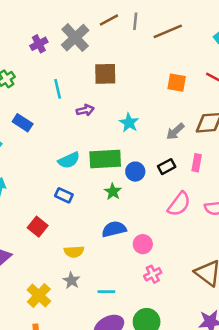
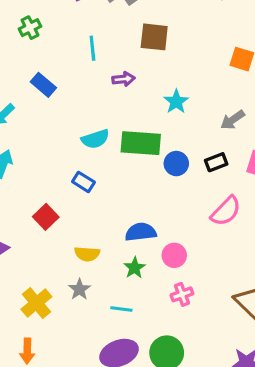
green star: (113, 192) -> (135, 268), moved

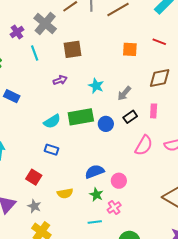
cyan line: (92, 48) -> (35, 53), moved
gray arrow: (233, 120) -> (124, 93), moved
gray star: (79, 289) -> (34, 206), moved
pink cross: (182, 294) -> (114, 207), moved

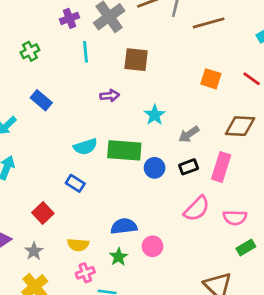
pink rectangle: (154, 111) -> (221, 167), size x1.5
pink cross: (114, 207) -> (85, 273), moved

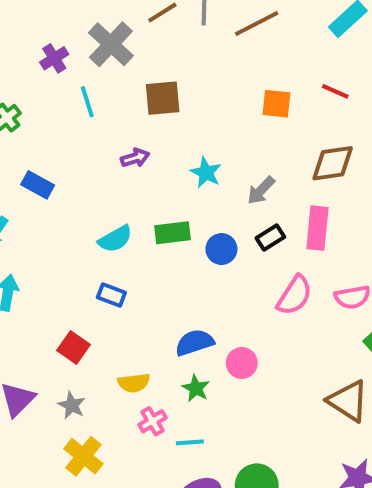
green rectangle: (124, 150) -> (172, 233), size x0.7

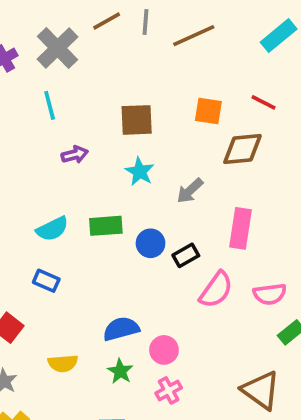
brown square: (163, 98) -> (137, 120), moved
cyan line: (87, 102) -> (50, 105), moved
brown diamond: (333, 163) -> (242, 149), moved
black rectangle: (270, 237) -> (186, 255), moved
pink cross: (153, 421) -> (169, 390), moved

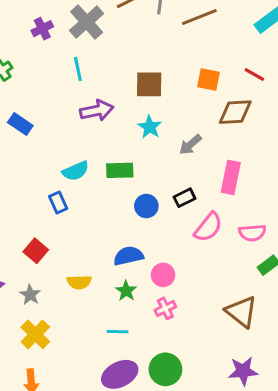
purple arrow: (75, 155) -> (97, 110), size x1.5
blue circle: (150, 243) -> (146, 206), moved
blue rectangle: (46, 281) -> (58, 202), moved, turned 40

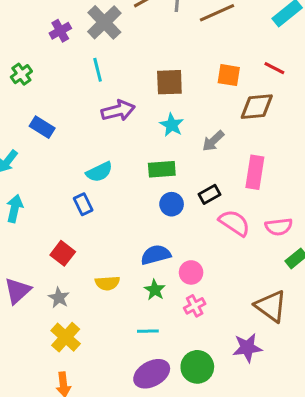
green rectangle: (120, 170) -> (162, 169), moved
pink semicircle: (208, 227) -> (234, 223), turned -92
purple star: (243, 371) -> (247, 348), moved

